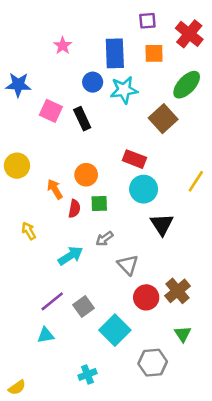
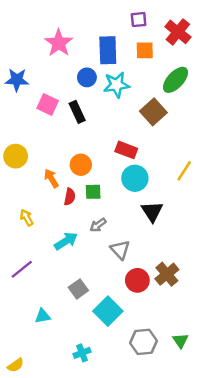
pink star: (63, 46) -> (59, 43), size x1.6
purple line: (52, 301) -> (22, 269), moved
green triangle: (183, 334) -> (180, 341), moved

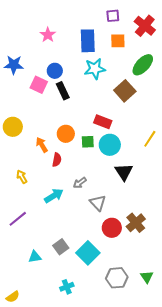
pink star: (59, 43) -> (48, 35), size x0.7
blue circle: (87, 77) -> (55, 71), moved
green square: (93, 192) -> (88, 142), moved
gray square: (78, 289) -> (61, 247), moved

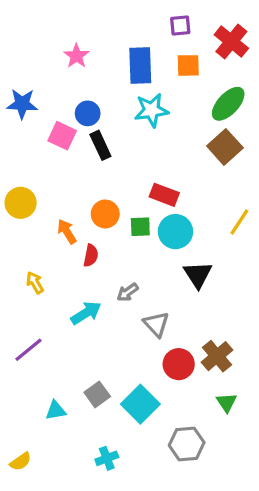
brown square: (125, 91) -> (225, 147), moved
green triangle: (147, 277) -> (227, 402), moved
yellow semicircle: (13, 297) -> (21, 462), moved

